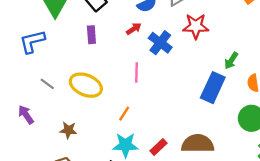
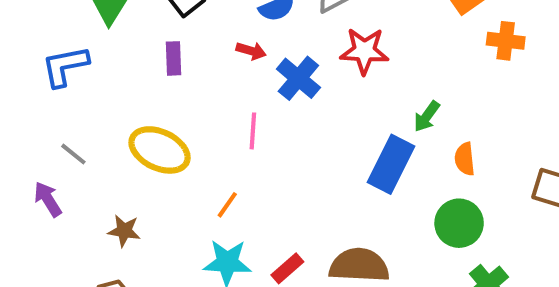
red arrow: (134, 29) -> (251, 51), turned 48
gray line: (47, 84) -> (73, 154), moved

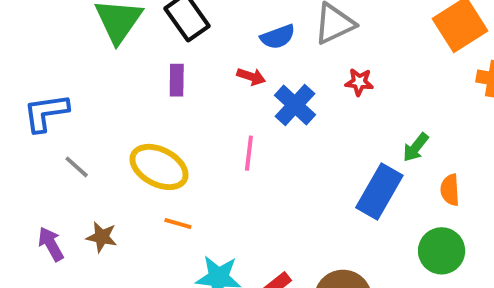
red star: (364, 51) -> (359, 82), size x0.6
blue L-shape: (65, 66) -> (46, 113), moved
purple arrow: (48, 199) -> (51, 244), moved
orange line: (227, 205) -> (178, 223), moved, turned 68
brown star: (124, 231) -> (102, 237), moved

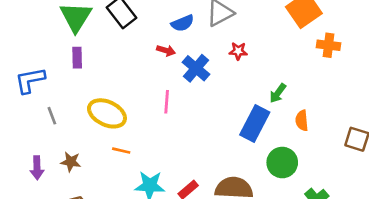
purple rectangle: (177, 80) -> (77, 58), moved
gray line: (77, 167) -> (52, 116), turned 30
purple arrow: (51, 244) -> (37, 168), turned -150
green circle: (442, 251) -> (282, 163), moved

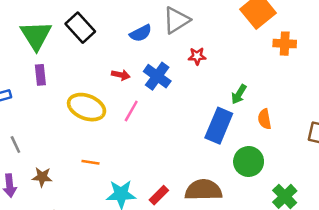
red arrow: (166, 50) -> (121, 75), moved
pink line: (167, 102) -> (131, 111), turned 30
yellow ellipse: (107, 113) -> (86, 107), moved
gray line: (52, 116) -> (15, 145), moved

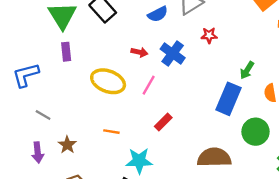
gray line: (15, 145) -> (43, 115), turned -35
brown star: (42, 177) -> (67, 145), turned 30
red rectangle: (159, 195) -> (163, 122), moved

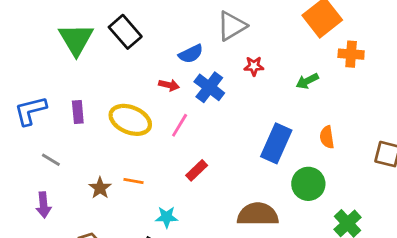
blue semicircle: (158, 14) -> (191, 54), moved
purple rectangle: (66, 52) -> (78, 112), moved
green arrow: (247, 70) -> (307, 81), moved, turned 30
brown star: (67, 145) -> (100, 188), moved
cyan star: (139, 161) -> (167, 217), size x0.7

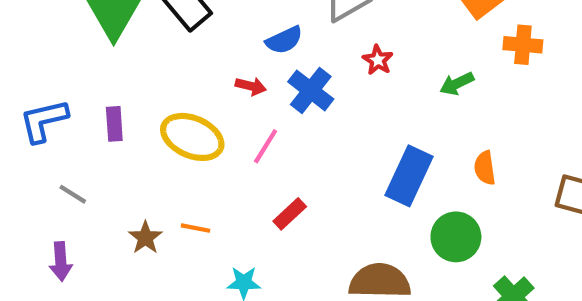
red star: (254, 66) -> (378, 60), turned 30

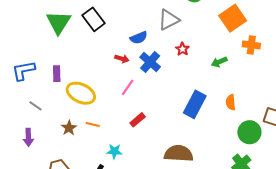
yellow ellipse: (192, 137) -> (81, 93), moved
green circle: (456, 237) -> (249, 132), moved

